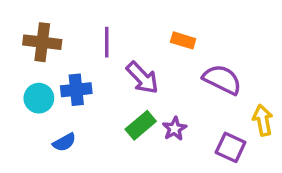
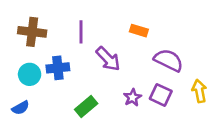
green rectangle: (141, 125) -> (86, 107), moved
blue semicircle: (64, 142) -> (21, 108), moved
purple square: (231, 147) -> (161, 95), moved

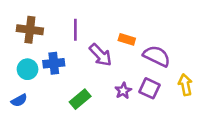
orange rectangle: (139, 31) -> (127, 39), moved

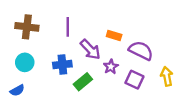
blue cross: (54, 63) -> (62, 65), moved
purple star: (123, 91) -> (111, 67), moved
green rectangle: (80, 99) -> (83, 82), moved

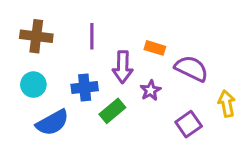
purple arrow: (90, 49) -> (123, 67), turned 45
purple square: (134, 80) -> (189, 124), moved, turned 30
blue semicircle: (17, 90) -> (52, 123), moved, size x1.6

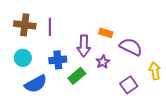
purple line: (92, 36) -> (50, 27), moved

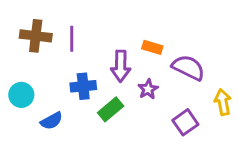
cyan circle: (23, 58) -> (21, 95), moved
blue semicircle: (36, 84) -> (52, 121), size x0.7

